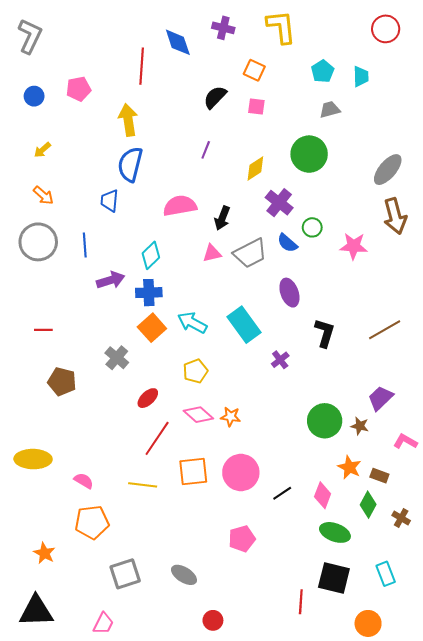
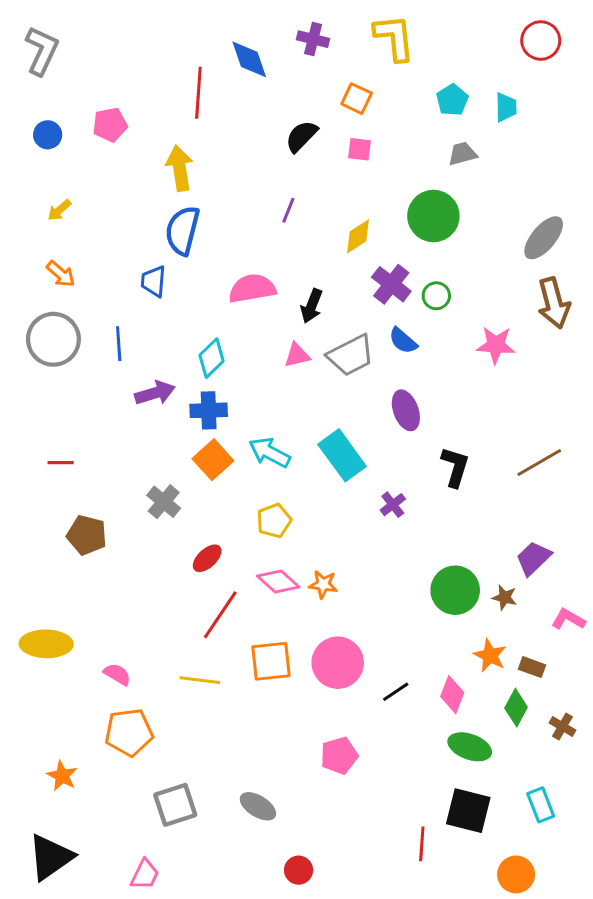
green circle: (312, 227) -> (436, 296), moved
black triangle: (36, 611) -> (51, 857), turned -33

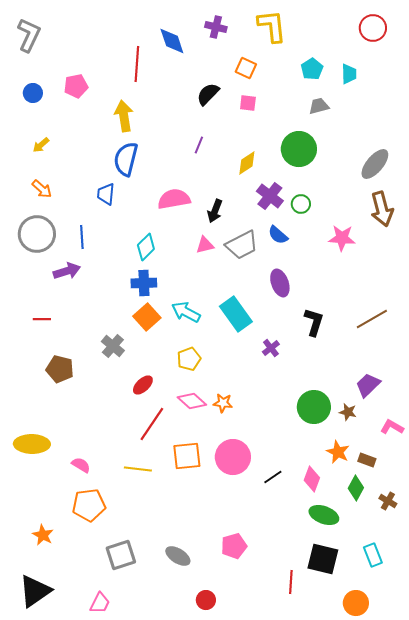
purple arrow: (155, 393) -> (67, 271), moved
pink pentagon: (339, 756) -> (234, 546), moved

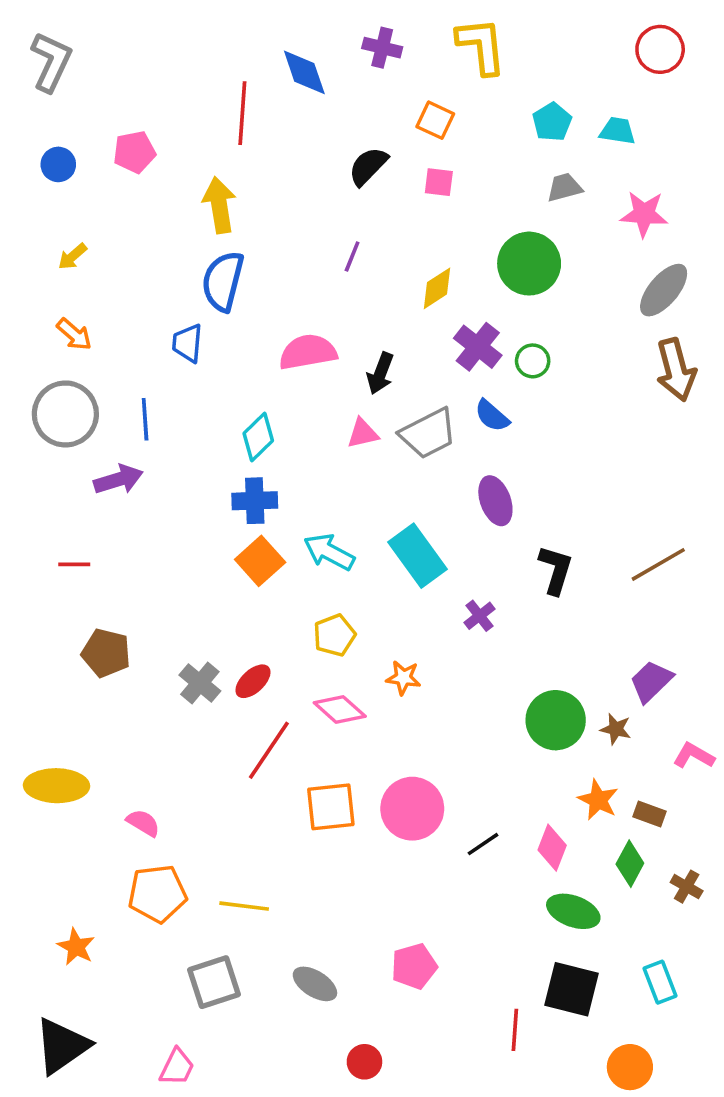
cyan trapezoid: (349, 74) -> (618, 131), turned -80
pink star: (342, 238) -> (644, 214), moved
gray cross: (113, 346) -> (200, 683), moved
orange star: (223, 403) -> (403, 678), moved
yellow line: (138, 469) -> (244, 906), moved

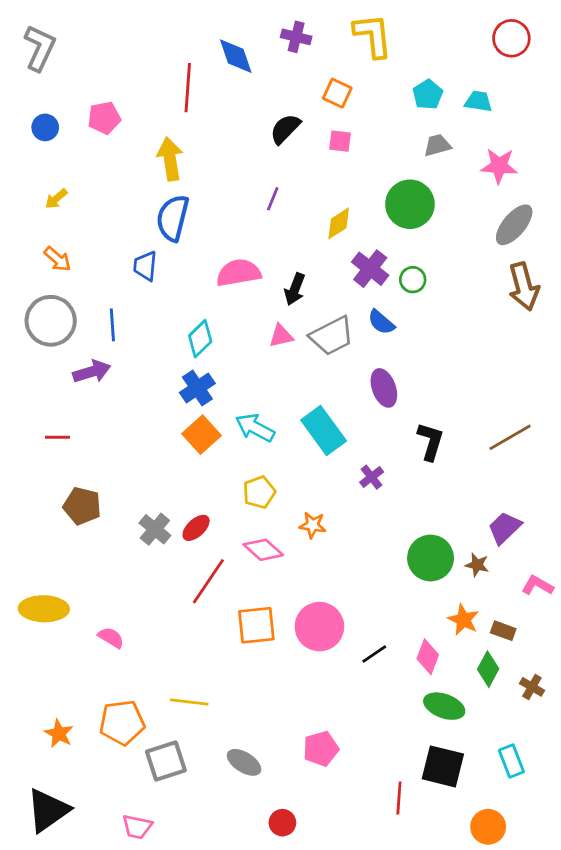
blue cross: (255, 501) -> (197, 388), turned -32
orange pentagon: (157, 894) -> (122, 723), moved
pink trapezoid: (177, 1067) -> (137, 827), turned 76

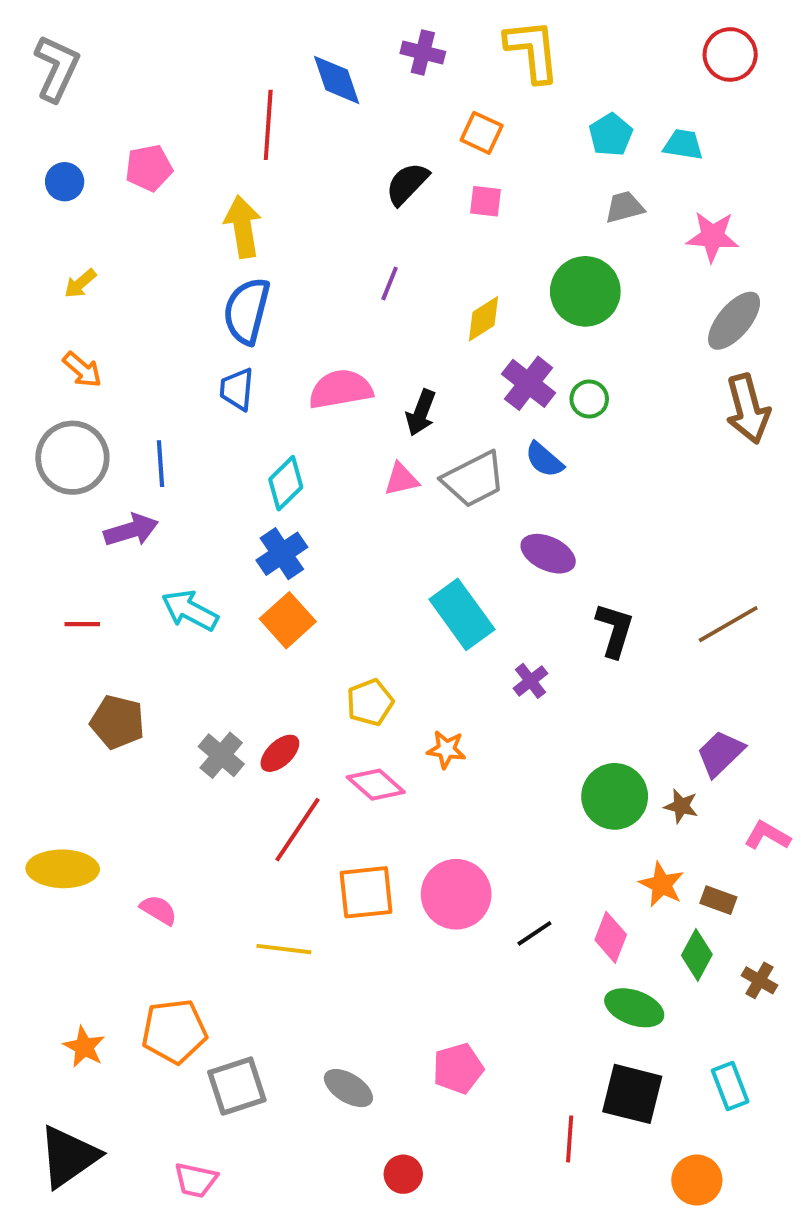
blue trapezoid: (145, 266) -> (237, 389), moved
purple ellipse: (384, 388) -> (548, 554), turned -45
cyan arrow: (255, 428) -> (190, 610), moved
yellow line: (189, 702) -> (284, 949), moved

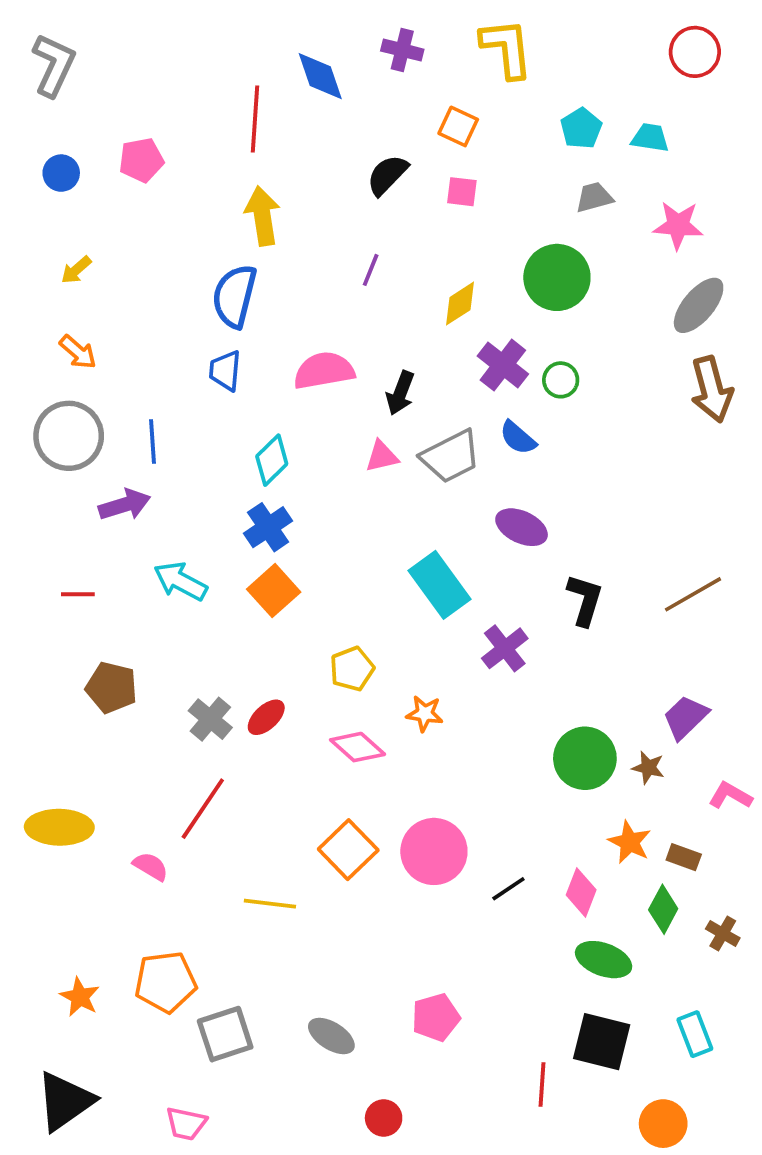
yellow arrow: (243, 227) -> (262, 216), moved
purple cross: (530, 681) -> (505, 648), size x1.4
red line: (298, 830) -> (203, 809), moved
orange square: (366, 892) -> (348, 850), turned -38

